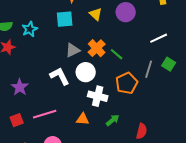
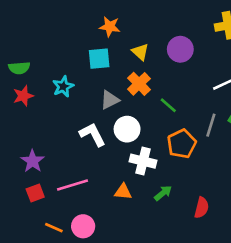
cyan star: (30, 29) -> (63, 87), moved
orange cross: (97, 48) -> (139, 84), moved
purple star: (20, 87) -> (33, 161), moved

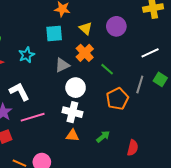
white L-shape: (92, 134) -> (19, 92), moved
white cross: (143, 161) -> (72, 112), moved
pink line: (72, 185) -> (33, 117), moved

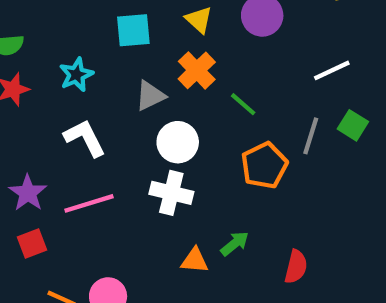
white L-shape: (19, 92) -> (85, 138), moved
orange triangle: (72, 136) -> (195, 260), moved

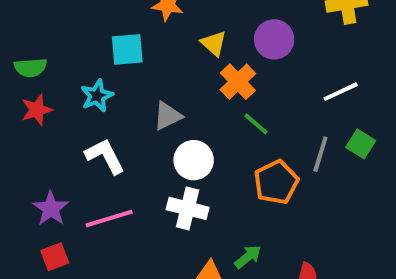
cyan square: (133, 30) -> (127, 49), moved
orange cross: (197, 70) -> (238, 82), moved

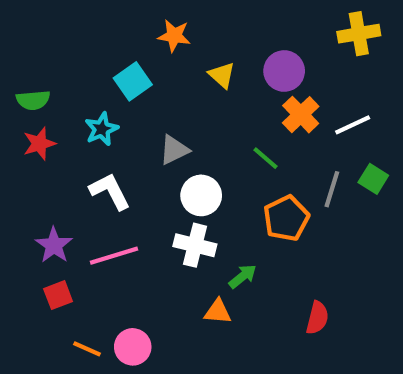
cyan square: (127, 49) -> (133, 81), turned -30
orange cross: (238, 82) -> (301, 115), moved
green arrow: (248, 257) -> (243, 276), moved

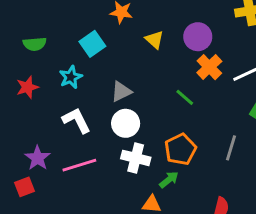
green semicircle: (33, 100) -> (35, 44), moved
gray line: (332, 189) -> (231, 148), moved
white circle: (201, 195) -> (126, 123), moved
orange pentagon: (286, 218) -> (180, 149), moved
red square: (58, 295) -> (25, 187), moved

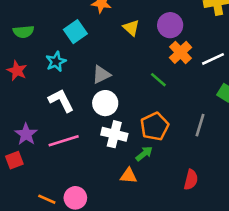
red star: (27, 87) -> (17, 71), turned -30

